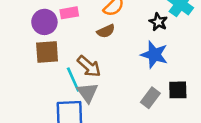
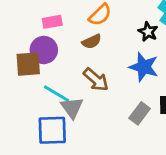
purple circle: (44, 22) -> (44, 50), moved
brown arrow: (89, 66) -> (96, 80), moved
cyan line: (73, 79) -> (56, 94), turned -35

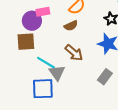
purple circle: (44, 50) -> (32, 21), moved

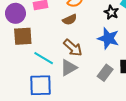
purple circle: (32, 21) -> (15, 13), moved
gray triangle: (57, 73) -> (69, 68), moved, turned 36

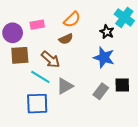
brown arrow: (73, 48) -> (51, 59), moved

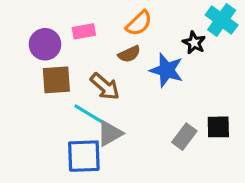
blue star: (104, 57) -> (167, 70), moved
gray triangle: (65, 86) -> (110, 133), moved

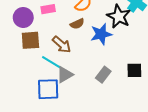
black star: (194, 43) -> (119, 16), size x1.6
blue star: (167, 70) -> (101, 34), turned -30
gray rectangle: (184, 137) -> (103, 75), moved

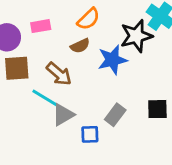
black star: (119, 16) -> (136, 36), turned 30
blue square: (48, 89) -> (90, 134), moved, size x0.6

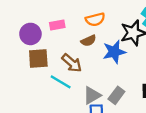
orange semicircle: (88, 19) -> (95, 19), turned 30
gray triangle: (63, 115) -> (92, 95), moved

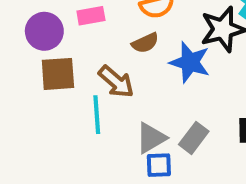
blue star: (114, 52) -> (190, 62), turned 30
cyan line: (61, 82) -> (97, 115), turned 55

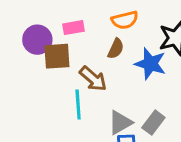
brown semicircle: (145, 43) -> (116, 49), turned -40
brown square: (58, 74) -> (57, 56), moved

